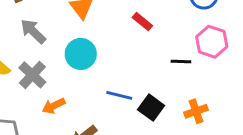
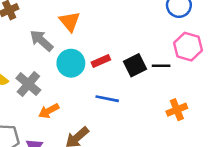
red rectangle: (142, 22) -> (101, 61), moved, turned -60
gray arrow: (33, 31) -> (41, 41), moved
black square: (151, 108) -> (135, 65), moved, turned 30

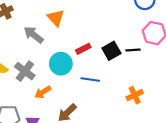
cyan circle: (71, 63) -> (61, 64), moved
orange cross: (177, 110) -> (135, 95), moved

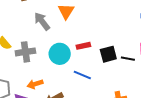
gray cross: (25, 71) -> (25, 52), turned 30
orange arrow: (43, 92) -> (35, 84), moved

